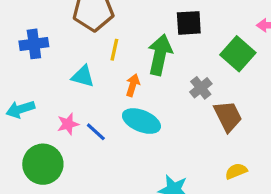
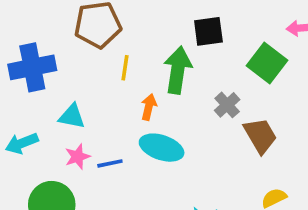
blue cross: (34, 44) -> (32, 67), size x1.4
cyan triangle: (83, 76) -> (72, 116), moved
blue line: (96, 132) -> (110, 163), turned -50

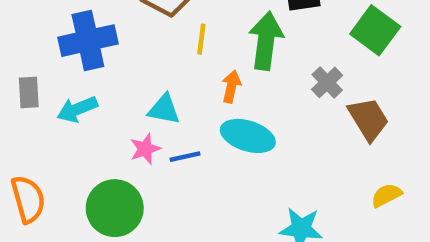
cyan triangle: (72, 116) -> (164, 109), moved
cyan arrow: (22, 143) -> (77, 109), moved

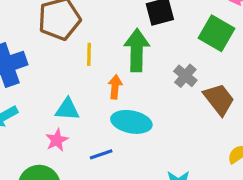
blue line: (185, 157) -> (101, 154), moved

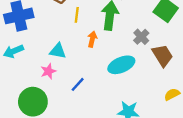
cyan ellipse: (131, 122) -> (121, 65), moved, turned -40
blue line: (101, 154) -> (78, 84), turned -35

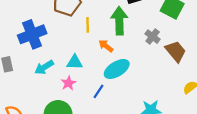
orange arrow: (92, 39) -> (106, 46), turned -56
cyan arrow: (13, 51) -> (44, 67), moved
cyan ellipse: (121, 65) -> (117, 69), moved

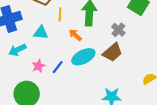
brown trapezoid: (176, 51) -> (112, 52), moved, turned 85
cyan triangle: (75, 62) -> (41, 33), moved
blue line: (98, 91) -> (58, 67), moved

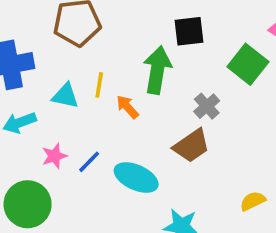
yellow line: (60, 14) -> (99, 85), moved
cyan ellipse: (83, 57) -> (136, 177), moved, turned 45

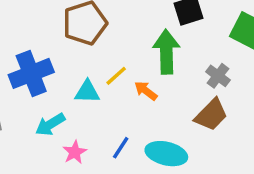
yellow line: (99, 85) -> (116, 76), turned 50
pink star: (54, 156) -> (75, 152), moved

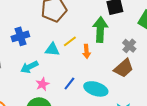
blue cross: (31, 73) -> (20, 36), size x0.7
orange arrow: (146, 91) -> (87, 51), turned -136

